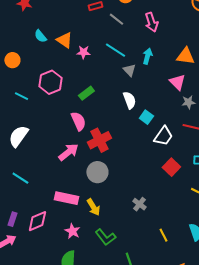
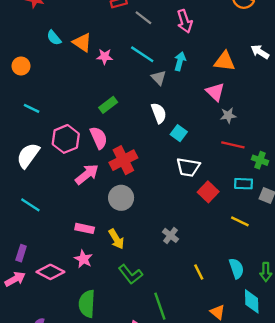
pink hexagon: (50, 82) -> (66, 139), moved
white trapezoid: (163, 136) -> (188, 167), moved, turned 65
pink rectangle: (66, 198) -> (85, 228), size x0.7
pink diamond: (37, 221) -> (50, 272), moved, turned 50
pink star: (72, 231) -> (83, 259), moved

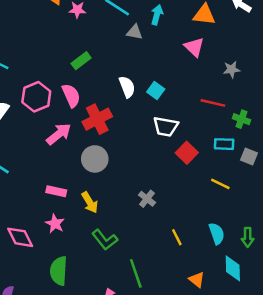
gray triangle: (159, 78) -> (135, 32), turned -35
white semicircle: (159, 113) -> (127, 87), moved
gray star: (228, 115) -> (232, 69), moved
pink diamond: (50, 272) -> (20, 237), turned 36

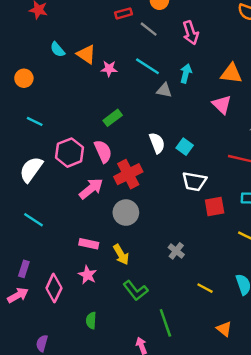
red square: (187, 153) -> (215, 207), turned 36
pink diamond: (20, 237) -> (54, 288), turned 52
yellow line: (177, 237) -> (205, 288), turned -35
green semicircle: (59, 271) -> (91, 320), size x0.6

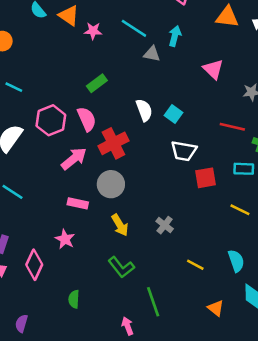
orange triangle: (231, 73) -> (227, 17), moved
pink rectangle: (89, 244) -> (78, 203), moved
yellow arrow: (121, 255) -> (120, 225), moved
pink star: (87, 275) -> (65, 239), moved

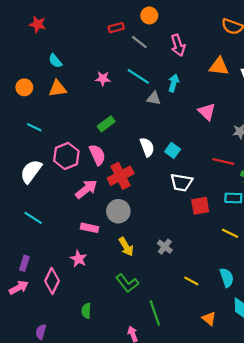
orange triangle: (69, 16) -> (58, 88), moved, turned -42

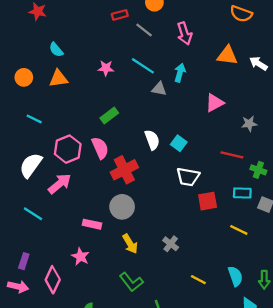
pink triangle: (207, 112) -> (215, 103), turned 48
pink arrow: (86, 189) -> (60, 184), moved
pink arrow: (19, 288) -> (18, 287), turned 42

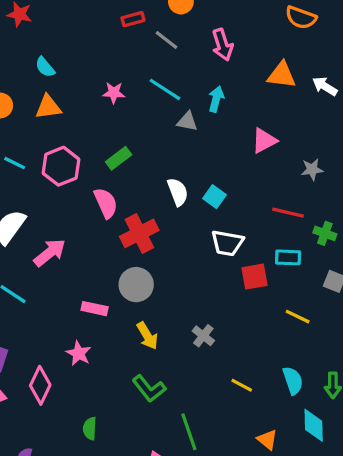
pink hexagon: (68, 149) -> (61, 166), moved
cyan rectangle: (242, 193) -> (288, 257), moved

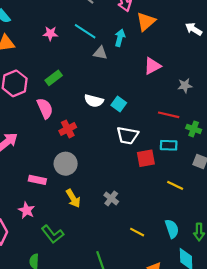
orange triangle: (282, 75) -> (146, 22), moved, turned -48
white semicircle: (178, 192) -> (94, 101), turned 126
red cross: (139, 233) -> (68, 129), size x0.7
green L-shape: (149, 389) -> (53, 234), moved

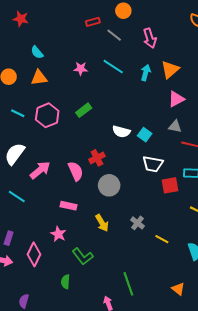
orange triangle: (146, 22) -> (170, 70), moved
gray triangle: (100, 53) -> (175, 126), moved
pink semicircle: (45, 108) -> (76, 171), moved
gray circle: (66, 164) -> (109, 185), moved
yellow line: (137, 232) -> (162, 239), moved

